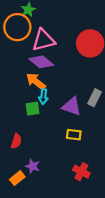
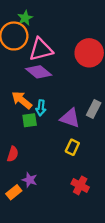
orange arrow: (36, 81) -> (22, 100), moved
yellow rectangle: (74, 135) -> (72, 147), turned -72

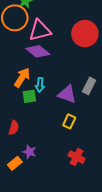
orange arrow: (22, 100) -> (22, 78), turned 84

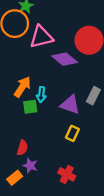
purple diamond: (38, 51) -> (65, 59), moved
red semicircle: (14, 128) -> (22, 148), moved
red cross: (77, 157) -> (67, 174), moved

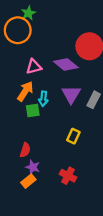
pink triangle: (41, 37) -> (34, 67), moved, size x0.7
purple triangle: (70, 105) -> (71, 94), moved, turned 42
orange rectangle: (15, 178) -> (28, 181), moved

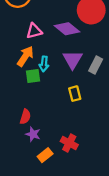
yellow rectangle: (73, 136) -> (75, 94), moved, turned -40
orange rectangle: (28, 181) -> (45, 155), moved

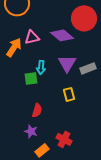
orange arrow: (25, 56) -> (14, 47), moved
gray rectangle: (96, 65) -> (88, 68), turned 42
red semicircle: (25, 117) -> (37, 110), moved

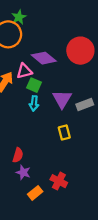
purple diamond: (62, 35) -> (44, 58), moved
green square: (31, 78) -> (34, 85), moved, turned 32
red semicircle: (37, 110) -> (18, 155), moved

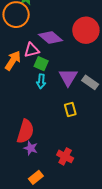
gray rectangle: (85, 104) -> (90, 82), turned 56
red semicircle: (18, 155) -> (25, 131), size x1.6
orange rectangle: (35, 193) -> (36, 177), moved

